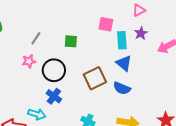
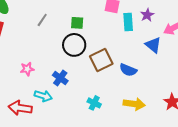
pink star: (29, 61) -> (27, 69), moved
blue triangle: (124, 63) -> (153, 45), moved
black circle: (54, 70) -> (74, 45), moved

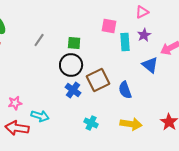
pink star: (27, 69) -> (15, 103), moved
blue semicircle: (128, 70) -> (125, 90), turned 48
blue cross: (60, 78) -> (73, 90), moved

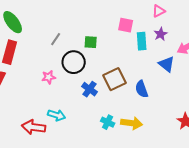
black circle: (71, 65) -> (74, 62), moved
pink star: (15, 103) -> (49, 77), moved
yellow arrow: (131, 124) -> (132, 123), moved

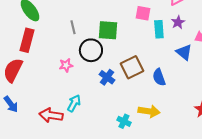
gray line: (56, 39) -> (73, 27), turned -48
green square: (91, 42) -> (108, 30), size x1.5
cyan arrow: (57, 115) -> (74, 103), turned -78
cyan cross: (108, 122) -> (124, 121), moved

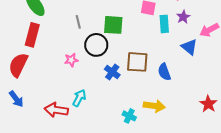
brown square: (132, 67) -> (137, 62), turned 30

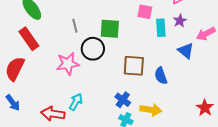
red rectangle: (32, 35) -> (29, 39), turned -50
pink star: (71, 60) -> (68, 64), size x1.6
blue cross: (112, 72) -> (123, 100), moved

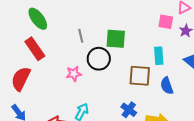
pink square: (145, 12) -> (166, 22), moved
cyan rectangle: (161, 28) -> (159, 56), moved
pink star: (68, 64) -> (74, 74), size x0.7

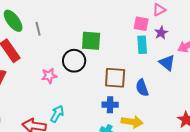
gray line: (81, 36) -> (38, 29), moved
cyan rectangle: (159, 56) -> (142, 45), moved
blue cross: (129, 110) -> (110, 105), moved, turned -35

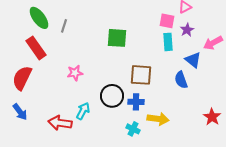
gray line: (38, 29) -> (64, 26), turned 32
black circle: (74, 61) -> (112, 96), moved
blue semicircle: (142, 88) -> (181, 80), moved

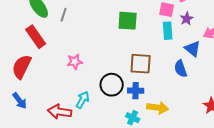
green square: (117, 38) -> (128, 21), moved

